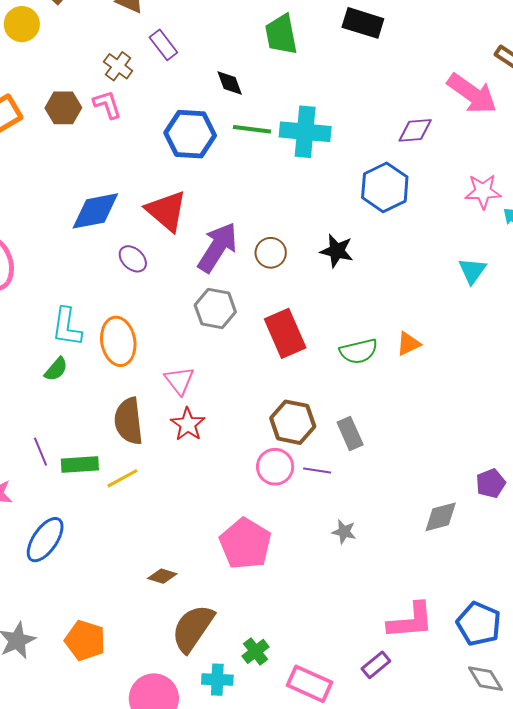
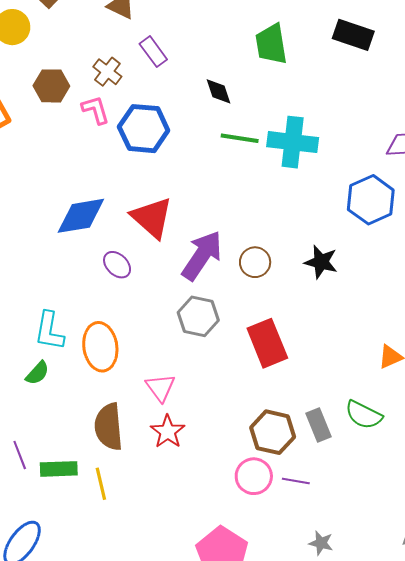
brown hexagon: (63, 108) -> (51, 86), moved
blue hexagon: (190, 134) -> (144, 129), moved
green semicircle: (359, 351) -> (364, 415), moved, turned 39
gray rectangle: (350, 434) -> (319, 425), moved
yellow line: (122, 478) -> (101, 484), turned -76

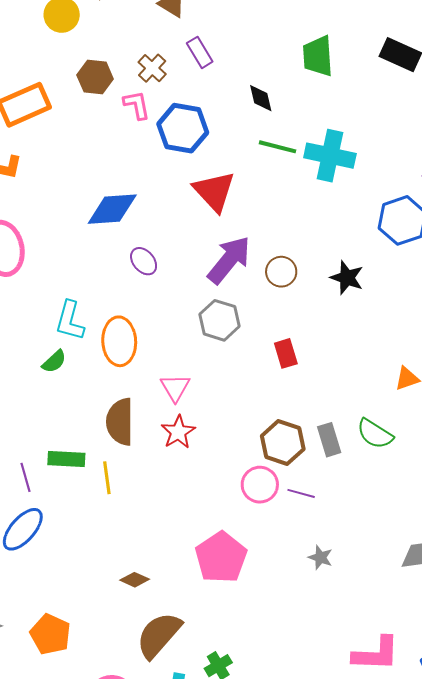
red triangle: (152, 218) -> (214, 191), moved
red rectangle: (267, 343) -> (286, 353), size x0.6
purple line: (20, 455) -> (26, 477), moved

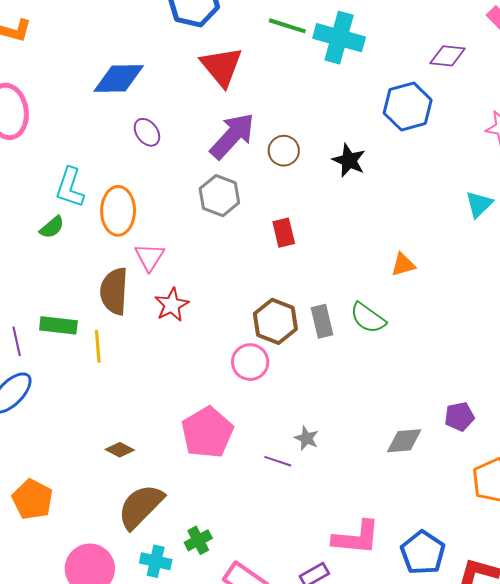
pink triangle: (175, 388) -> (150, 257), moved
purple line: (301, 493) -> (278, 461), moved

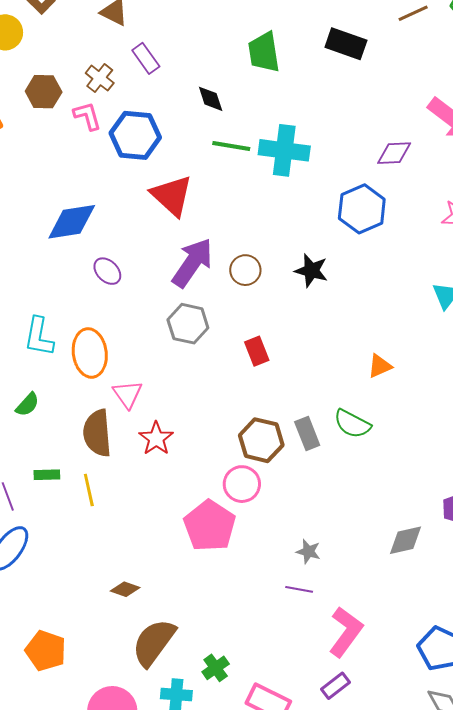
green semicircle: (52, 227) -> (27, 405), moved
green rectangle: (58, 325) -> (47, 475), size x0.7
pink pentagon: (207, 432) -> (210, 526), moved
purple line: (278, 461) -> (299, 589), moved
pink L-shape: (356, 538) -> (346, 632), moved, turned -51

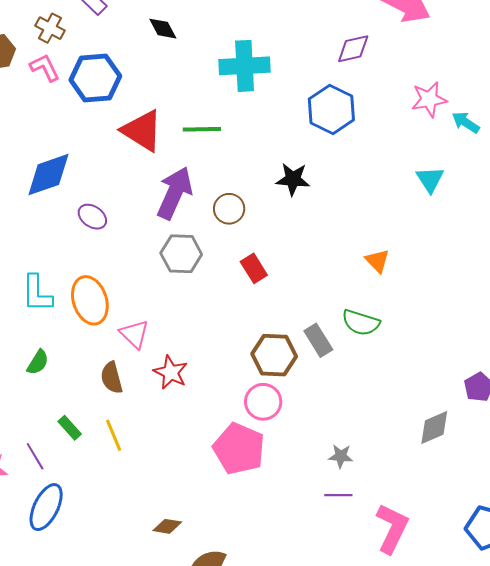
green line: (231, 146) -> (202, 129), moved
brown circle: (245, 270) -> (229, 209), moved
orange triangle: (380, 366) -> (377, 261), turned -40
brown semicircle: (97, 433) -> (112, 378), size x0.7
green rectangle: (47, 475) -> (70, 428), turned 60

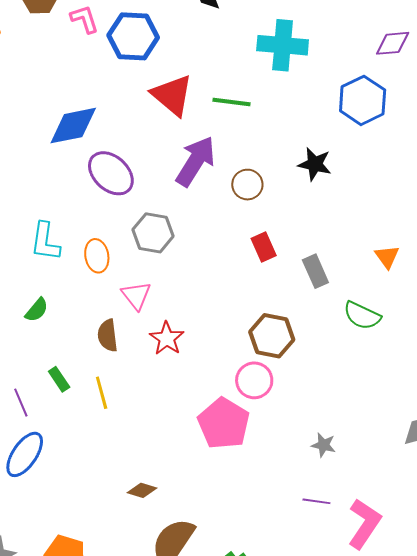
purple ellipse: (92, 217) -> (111, 173), size x1.6
gray hexagon: (181, 254) -> (153, 233), moved
orange ellipse: (90, 300) -> (97, 256), size x0.7
gray rectangle: (318, 340) -> (315, 271), moved
purple line: (338, 495) -> (316, 501), moved

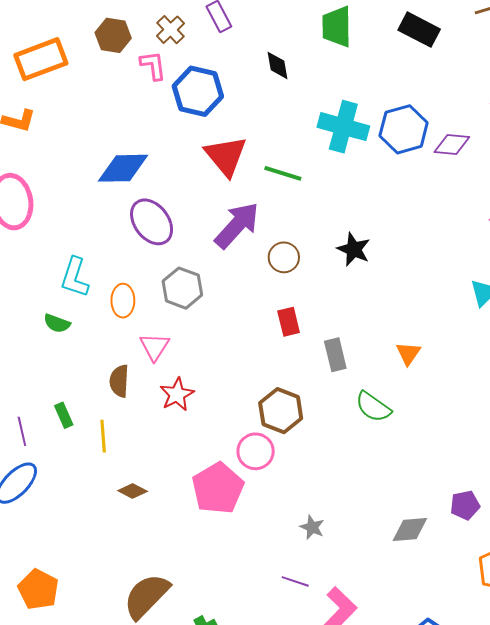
blue hexagon: (363, 100) -> (404, 129), moved
green semicircle: (37, 310) -> (57, 323), moved, turned 60
brown diamond: (142, 490) -> (133, 491), moved

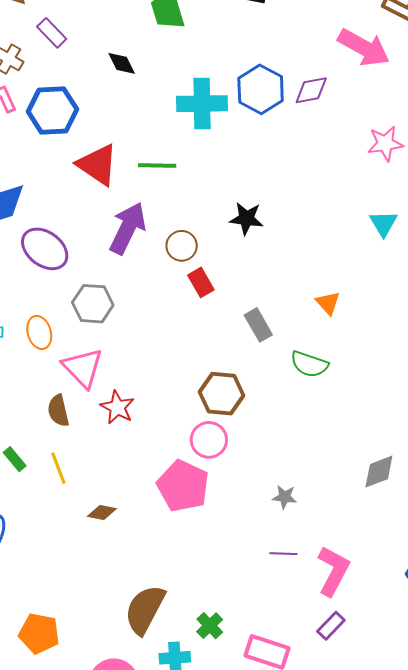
red rectangle: (289, 322) -> (201, 282), moved
pink triangle: (155, 347) -> (83, 368), size x1.4

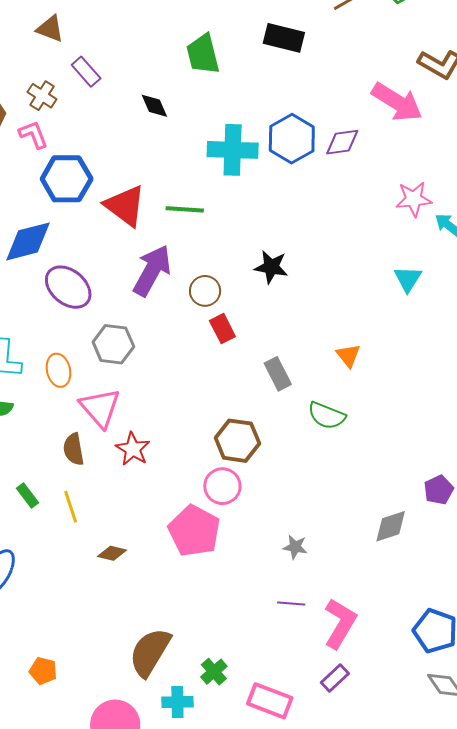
blue hexagon: (52, 110) -> (67, 179), moved
orange pentagon: (39, 633) -> (43, 671), size x0.7

